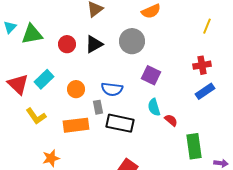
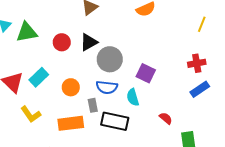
gray circle: (132, 41) -> (110, 59), moved
cyan semicircle: (154, 107) -> (133, 97), moved

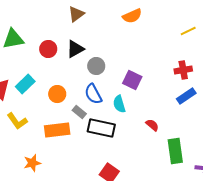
yellow line: (202, 24) -> (188, 31), turned 42
gray circle: (110, 59) -> (96, 66), size x0.7
blue semicircle: (107, 87) -> (93, 94), turned 55
gray rectangle: (93, 105) -> (79, 112), turned -40

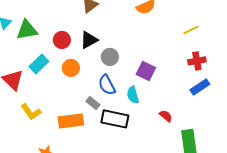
yellow line: (188, 31) -> (191, 30), moved
cyan rectangle: (25, 84) -> (39, 64), moved
orange circle: (57, 94) -> (71, 68), moved

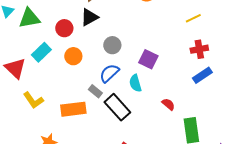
black triangle: (89, 40) -> (89, 17), moved
blue semicircle: (107, 85) -> (109, 73), turned 75
black rectangle: (115, 119) -> (117, 107), turned 36

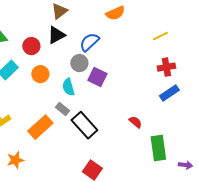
purple square: (148, 59) -> (97, 77), moved
blue semicircle: (109, 73) -> (89, 42), moved
cyan semicircle: (135, 83) -> (68, 87), moved
orange rectangle: (73, 109) -> (40, 127), turned -35

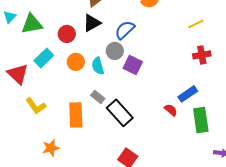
cyan semicircle: (68, 87) -> (98, 66), moved
blue rectangle: (169, 93) -> (188, 94), moved
orange rectangle: (40, 127) -> (76, 115), turned -50
green rectangle: (158, 148) -> (201, 120), moved

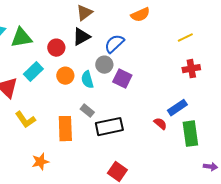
black rectangle: (120, 113) -> (109, 127), turned -60

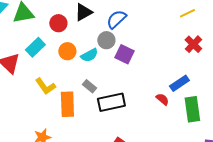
red cross: (191, 69) -> (193, 44), turned -36
cyan semicircle: (87, 80) -> (89, 55), turned -102
yellow L-shape: (25, 120) -> (45, 86), moved

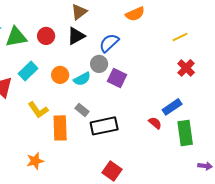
red circle: (58, 23) -> (46, 36), moved

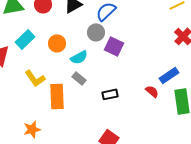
cyan semicircle: (82, 79) -> (79, 57), moved
black rectangle: (104, 126) -> (110, 94), moved, size x0.6

